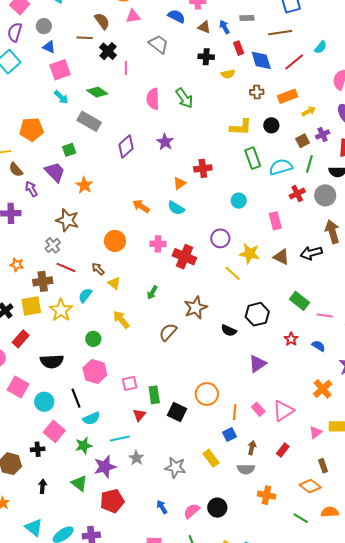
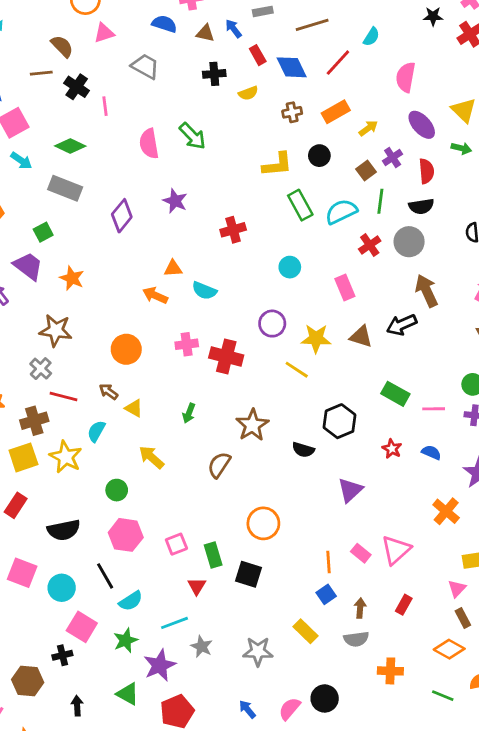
orange triangle: (180, 183) -> (173, 268), moved, turned 40
orange circle: (207, 394) -> (263, 523), moved
pink triangle: (316, 432) -> (457, 589), moved

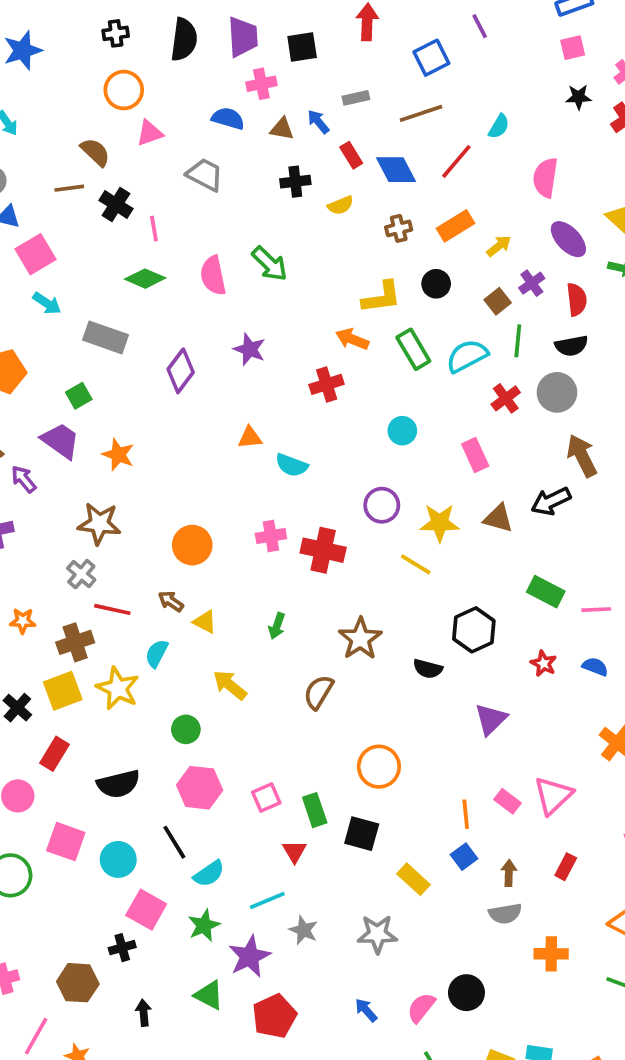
green diamond: (70, 146) -> (145, 279), moved
orange arrow: (155, 295) -> (352, 339), moved
yellow rectangle: (305, 631) -> (413, 879), moved

